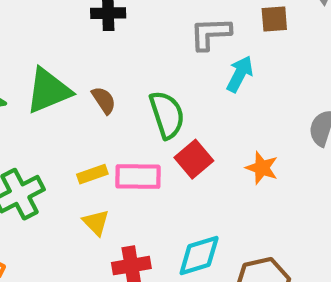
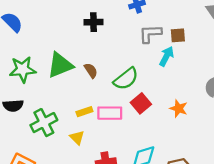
brown square: (274, 19) -> (178, 35), moved
green semicircle: (167, 115) -> (126, 79), turned 70
yellow triangle: (96, 222) -> (77, 138), moved

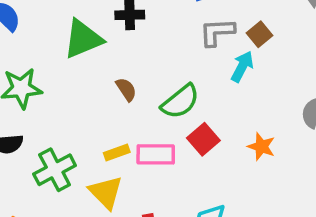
brown square: (178, 35) -> (260, 34), turned -35
green triangle: (60, 65) -> (83, 39), moved
yellow triangle: (77, 138) -> (106, 192), size x1.5

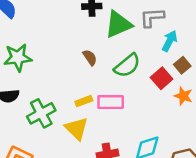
brown square: (260, 34) -> (182, 65), moved
green triangle: (83, 39) -> (118, 24), moved
red square: (203, 139) -> (162, 78), moved

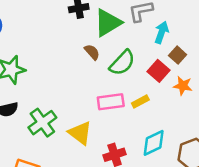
brown semicircle: (90, 58) -> (92, 52), moved
yellow rectangle: (84, 101) -> (140, 102), moved

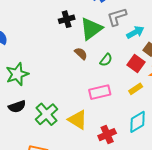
cyan arrow: (162, 32) -> (135, 32), turned 48
green semicircle: (122, 63) -> (106, 60), size x0.6
yellow rectangle: (140, 102) -> (136, 89), moved

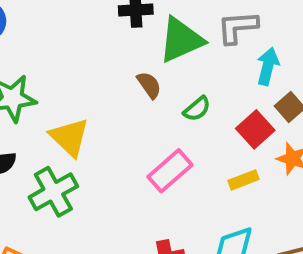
cyan arrow: (135, 32) -> (268, 66), turned -60
pink rectangle: (100, 92) -> (170, 171), turned -40
yellow triangle: (78, 120) -> (69, 137), moved

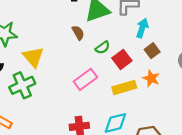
red square: (255, 129) -> (122, 59), moved
yellow rectangle: (244, 180) -> (124, 88), size x1.5

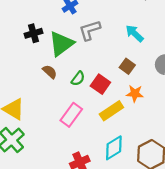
cyan arrow: (142, 28) -> (134, 33), moved, turned -48

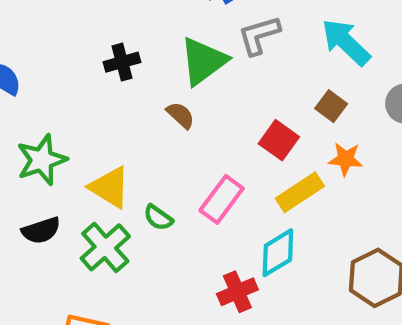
black cross: (33, 33) -> (122, 62), moved
cyan arrow: (134, 33) -> (346, 42), size x1.4
green semicircle: (78, 79) -> (158, 218), moved, turned 88
cyan diamond: (114, 148) -> (278, 253), moved

